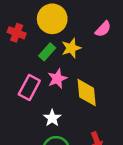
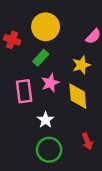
yellow star: (71, 48) -> (81, 65), moved
pink rectangle: (29, 87) -> (24, 91), turned -35

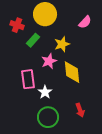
green rectangle: (41, 58) -> (33, 40), moved
yellow star: (81, 65) -> (62, 44), moved
pink rectangle: (24, 91) -> (28, 79), moved

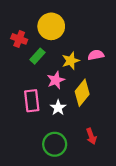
pink semicircle: (85, 22) -> (96, 55), moved, turned -144
yellow diamond: (72, 72) -> (82, 93), turned 45
white star: (45, 92) -> (58, 108), moved

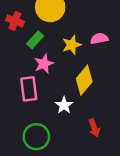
pink star: (56, 80) -> (44, 64), moved
white star: (58, 108) -> (64, 105), moved
green circle: (55, 144) -> (36, 137), moved

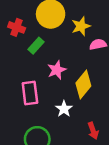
yellow star: (72, 45) -> (81, 26), moved
pink star: (44, 64) -> (57, 70), moved

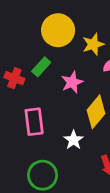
red cross: (17, 27) -> (14, 78), moved
pink star: (57, 70) -> (72, 82), moved

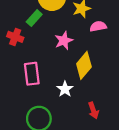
green rectangle: (41, 67) -> (34, 18), moved

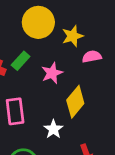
green rectangle: (34, 18) -> (21, 61), moved

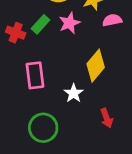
pink star: (52, 73) -> (69, 23), moved

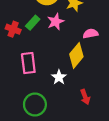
pink semicircle: (112, 20) -> (91, 34), moved

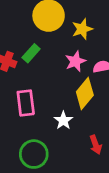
pink star: (56, 22) -> (75, 61), moved

